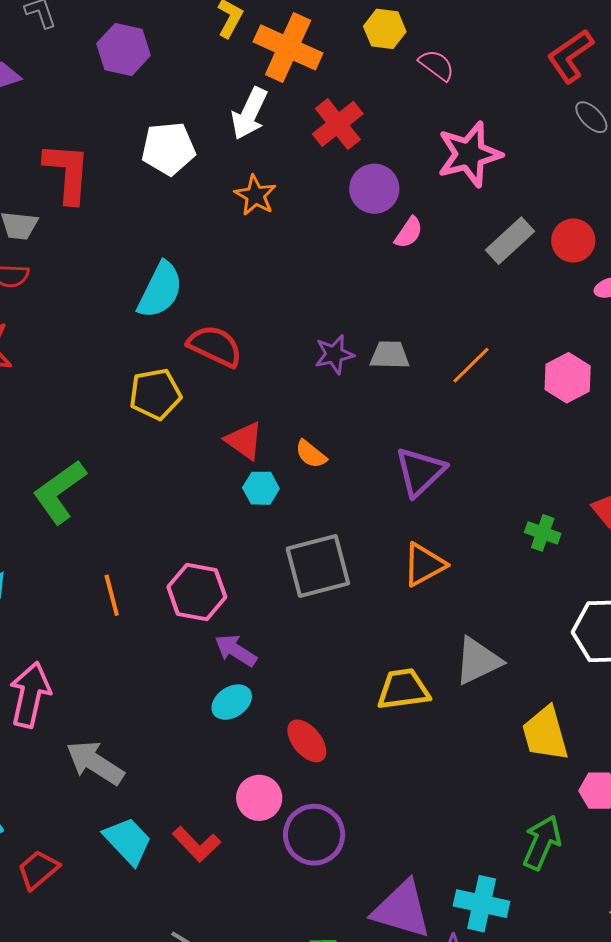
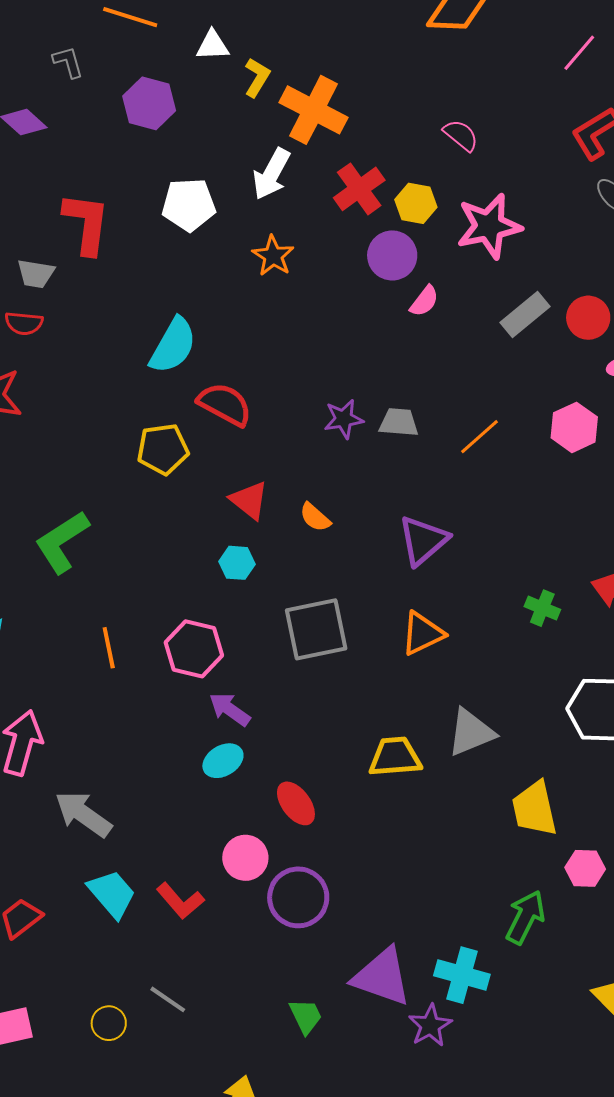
yellow hexagon: (385, 29) -> (416, 203), moved
pink hexagon: (568, 378) -> (574, 427), moved
cyan hexagon: (261, 488) -> (237, 563), moved

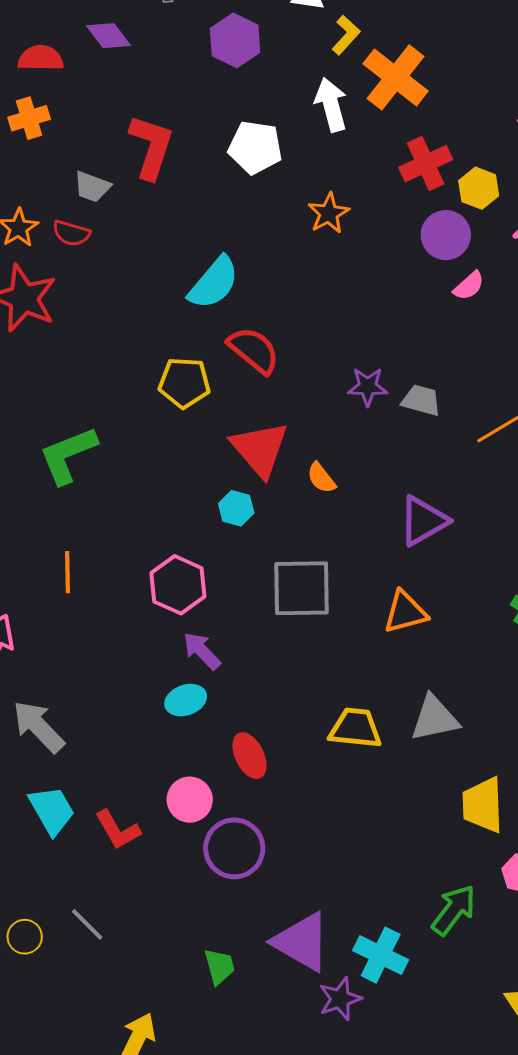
white arrow: (271, 174) -> (331, 105), moved, turned 126
red triangle: (249, 500) -> (260, 449), size x1.5
orange line: (109, 648) -> (68, 572), moved

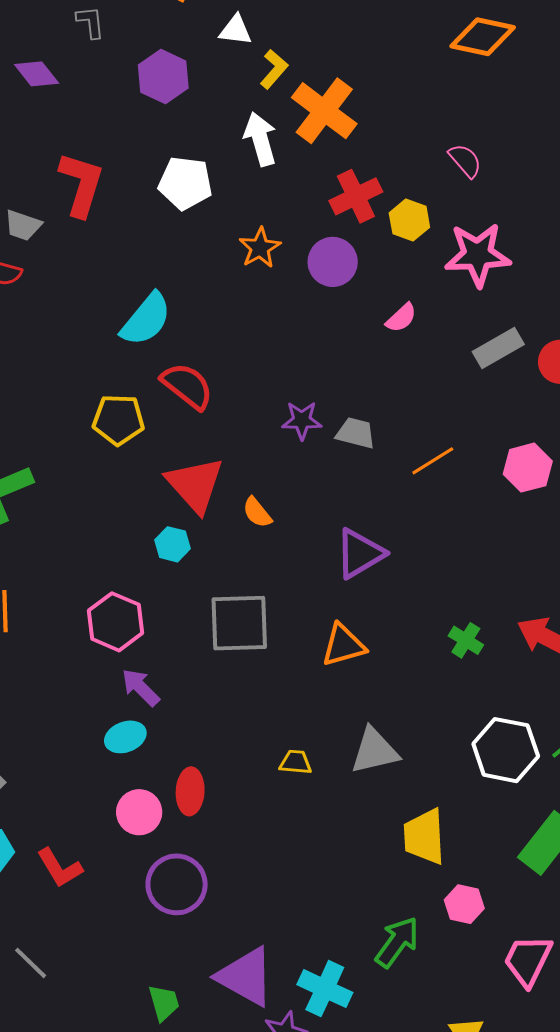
purple circle: (446, 235) -> (333, 262), moved
yellow trapezoid: (355, 728) -> (296, 762), size x0.6
red ellipse: (249, 756) -> (190, 791), turned 30
pink circle: (190, 800) -> (139, 812), moved

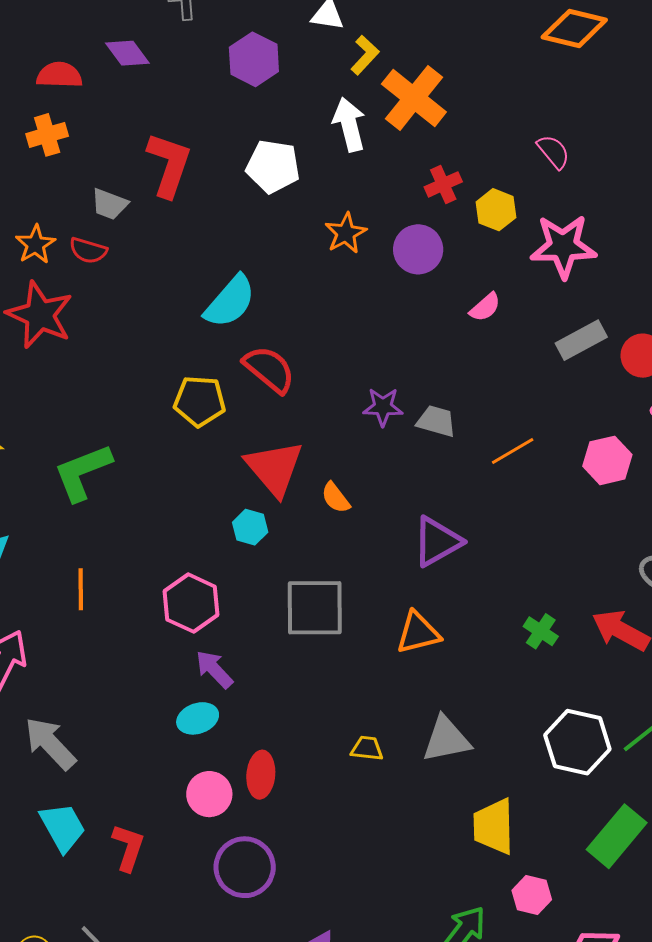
red cross: (356, 196) -> (443, 184), size x0.7
red L-shape: (60, 868) -> (128, 847), turned -132

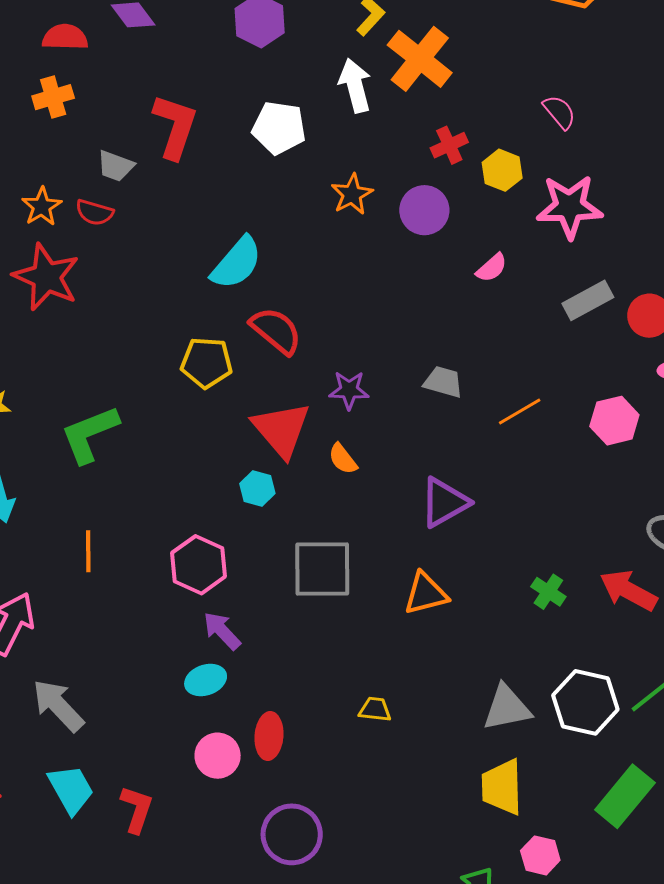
purple star: (383, 407) -> (349, 390), moved
gray triangle: (446, 739) -> (507, 708), moved
purple circle: (245, 867) -> (292, 834), moved

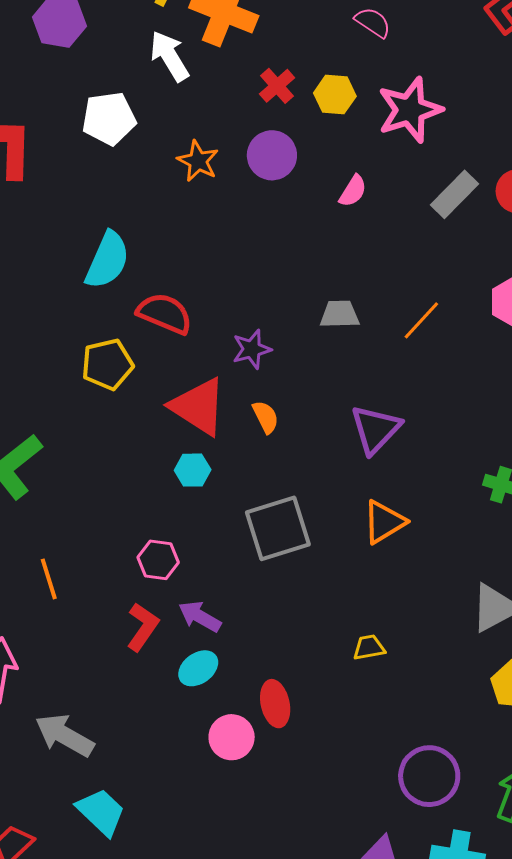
orange semicircle: (343, 459) -> (266, 417), turned -152
pink hexagon: (199, 565) -> (158, 560), size x0.7
red L-shape: (137, 809) -> (143, 627), moved, turned 33
purple circle: (292, 834) -> (429, 776), moved

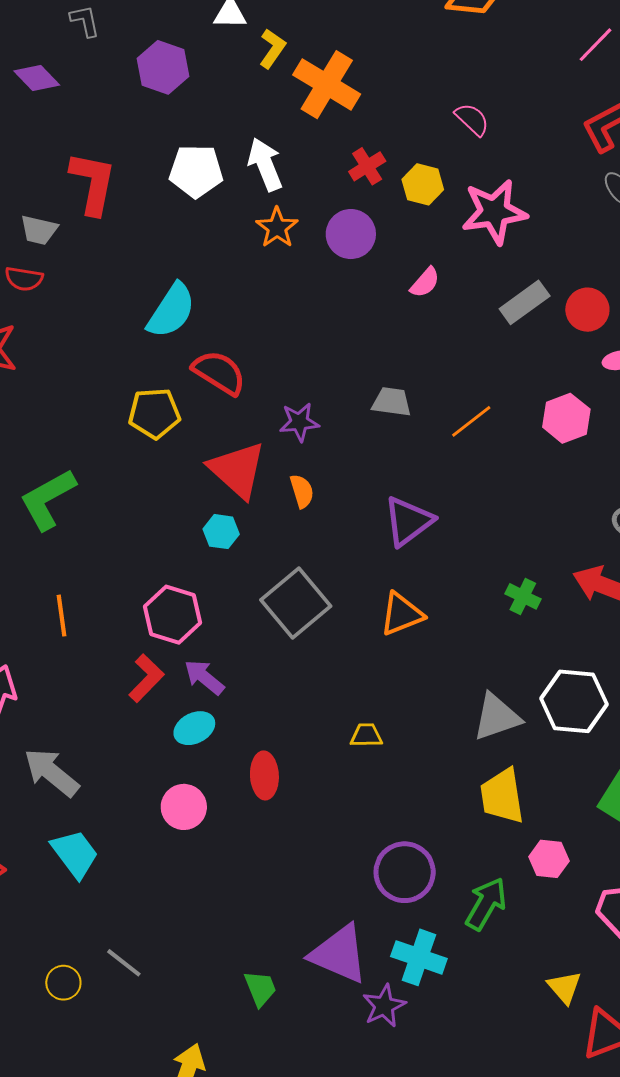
white arrow: (170, 56) -> (265, 164), moved
gray square: (278, 528) -> (296, 603), turned -32
pink hexagon: (158, 560) -> (173, 615), size x1.4
pink circle: (232, 737) -> (184, 807), moved

